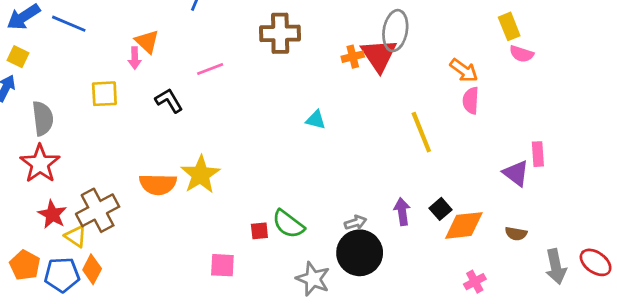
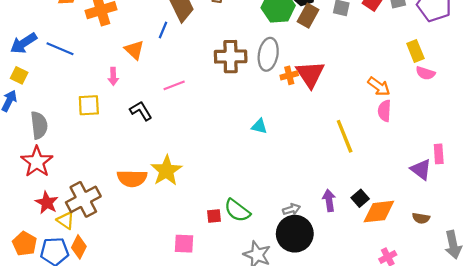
gray ellipse: (395, 31) -> (268, 54), moved
orange triangle: (147, 42) -> (134, 50), moved

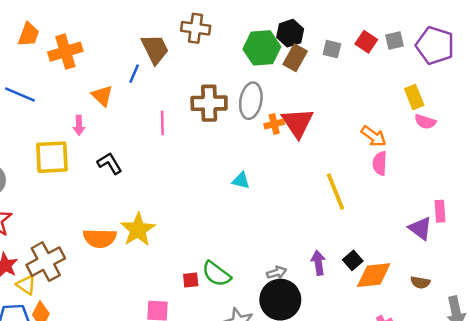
pink line: (174, 85) -> (162, 123), moved, turned -70
yellow square: (89, 105) -> (52, 157), size x1.4

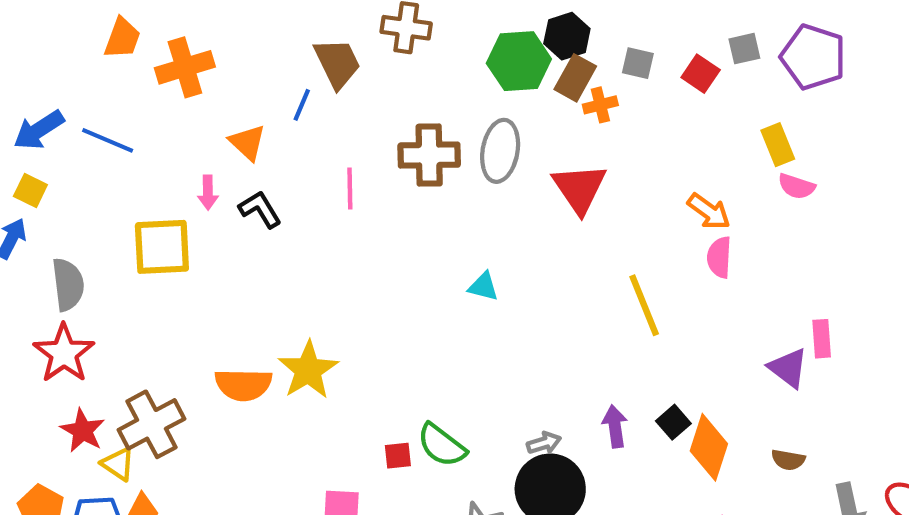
red square: (366, 42) -> (701, 74), moved
orange cross: (274, 124) -> (600, 105), moved
black L-shape: (110, 163) -> (260, 209), moved
orange diamond: (374, 275) -> (709, 447), turned -66

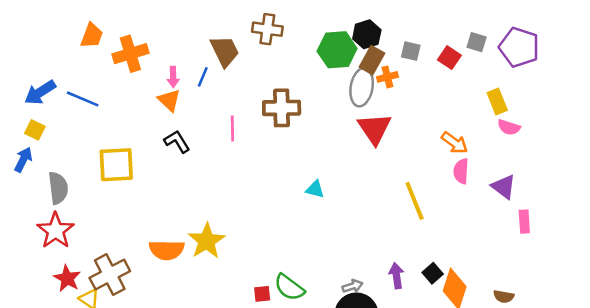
gray square: (744, 49) -> (477, 42), turned 30
gray ellipse: (500, 151) -> (362, 87), moved
pink arrow: (208, 193) -> (173, 77), moved
purple triangle: (788, 368) -> (504, 187), moved

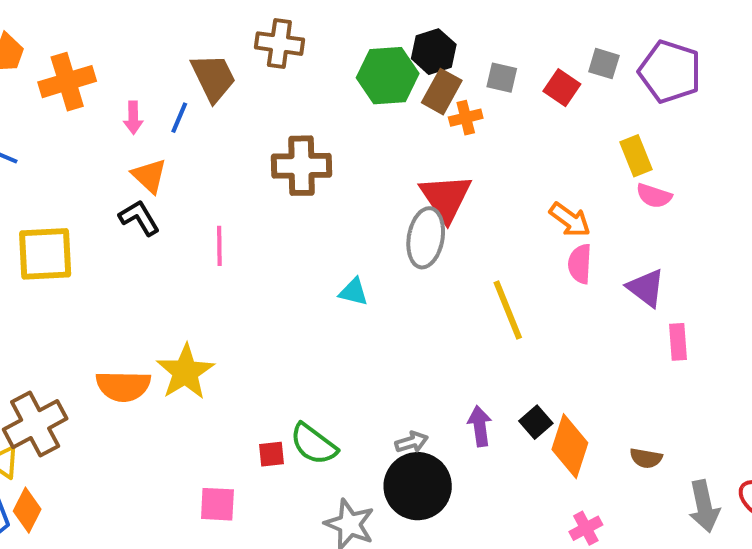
gray ellipse: (362, 87) -> (426, 238), moved
orange triangle: (169, 100) -> (149, 176), moved
pink line: (232, 129) -> (219, 246), moved

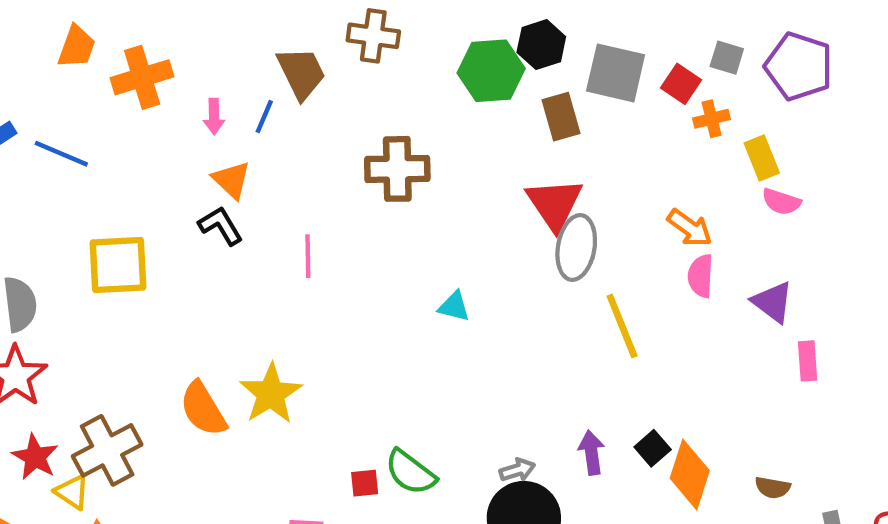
gray square: (502, 78) -> (616, 73), size x1.8
brown rectangle: (442, 92) -> (561, 117), moved, turned -45
orange cross: (466, 118) -> (712, 119), moved
gray ellipse: (426, 238) -> (576, 247), moved
orange semicircle: (123, 386) -> (203, 409), turned 58

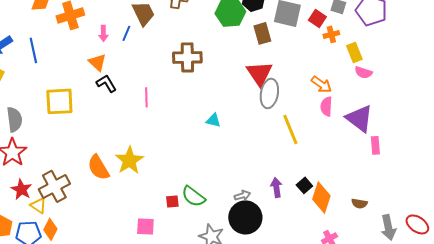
blue line: (61, 154) -> (33, 50), turned 55
orange triangle: (231, 180) -> (97, 62), moved
purple triangle: (773, 302) -> (359, 118), size x1.4

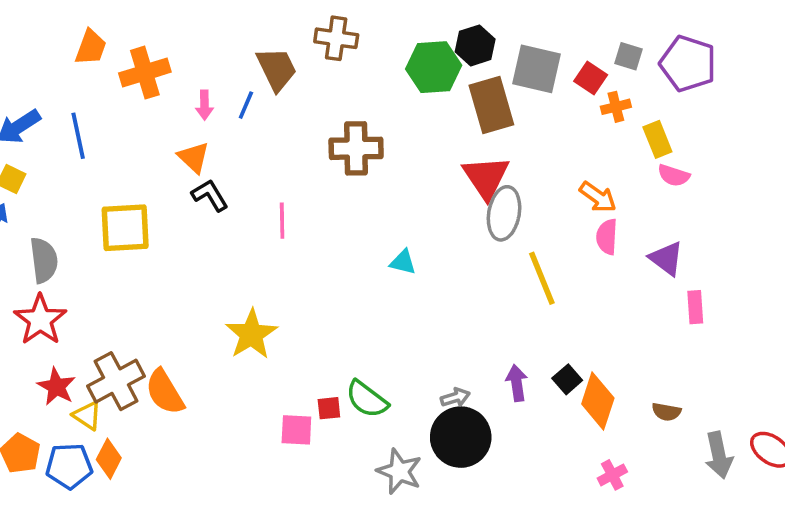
brown rectangle: (262, 33) -> (491, 105), size x1.4
purple triangle: (359, 118) -> (666, 258), size x0.7
orange semicircle: (98, 167) -> (165, 392), moved
pink square: (145, 226) -> (296, 430), moved

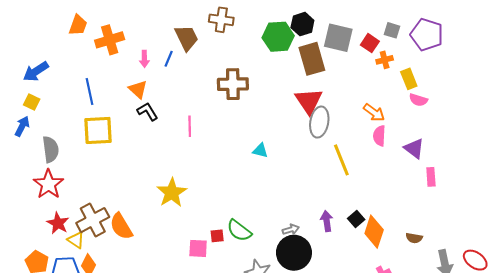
blue line: (78, 136) -> (90, 91), moved

